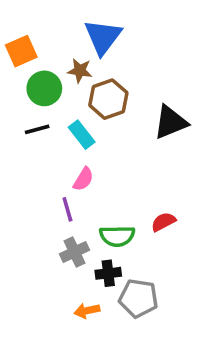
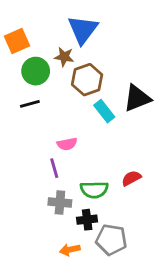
cyan rectangle: (82, 135) -> (104, 111), moved
pink semicircle: (83, 179) -> (67, 144), turned 48
gray cross: (75, 252) -> (60, 202), turned 30

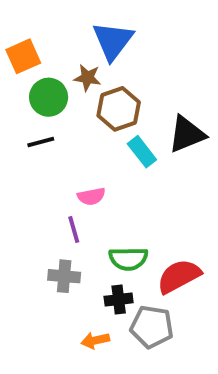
red semicircle: (131, 178) -> (179, 276), moved, size x1.6
gray cross: (60, 202) -> (64, 276), moved

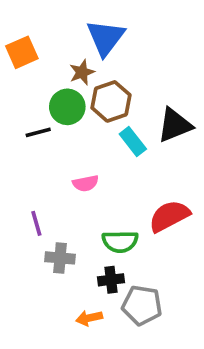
brown star: (87, 78) -> (82, 72), turned -30
green circle: (49, 97) -> (67, 107), moved
purple line: (74, 229) -> (36, 223), moved
red semicircle: (179, 276) -> (169, 216), moved

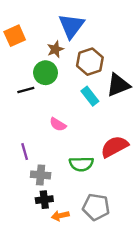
brown hexagon: (111, 101) -> (90, 62), moved
pink semicircle: (86, 183) -> (58, 124), turned 42
black cross: (111, 280) -> (44, 200), moved

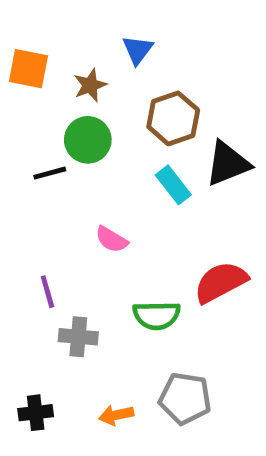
blue triangle: (71, 26) -> (138, 50), size x0.6
orange square: (15, 36) -> (28, 69), turned 35
brown star: (55, 49) -> (90, 85), moved
black cross: (44, 200) -> (36, 413), moved

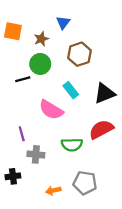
black triangle: (228, 164) -> (105, 93), moved
cyan rectangle: (173, 185) -> (71, 90), moved
pink semicircle: (112, 239) -> (51, 110), size x1.6
black cross: (36, 413) -> (13, 176), moved

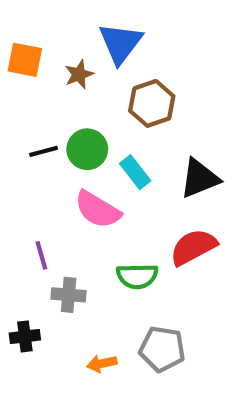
blue triangle: (63, 23) -> (121, 43), size x1.6
green circle: (40, 64) -> (87, 149), moved

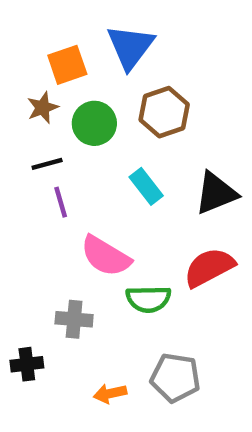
orange square: (25, 60) -> (67, 65), moved, turned -30
brown star: (79, 74) -> (43, 108), moved
green circle: (87, 149) -> (94, 123), moved
pink semicircle: (98, 210) -> (106, 256), moved
purple line: (41, 255) -> (61, 202), moved

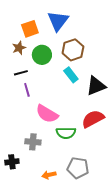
cyan rectangle: (146, 186) -> (71, 75), moved

